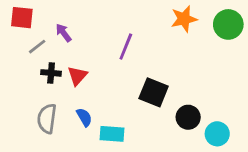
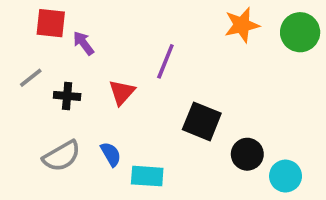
red square: (22, 18) -> (51, 23), moved
gray line: (37, 47) -> (31, 78), moved
red triangle: (77, 76) -> (122, 92), moved
gray semicircle: (47, 119) -> (62, 156), turned -128

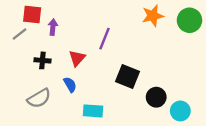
purple arrow: (83, 43) -> (53, 27), turned 42
gray line: (31, 78) -> (20, 34), moved
blue semicircle: (111, 154) -> (70, 85), moved

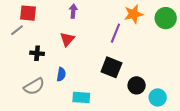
purple arrow: (53, 27) -> (73, 11), moved
purple line: (105, 39) -> (115, 33), moved
red triangle: (77, 58) -> (67, 39), moved
blue semicircle: (70, 85) -> (61, 74), turned 40

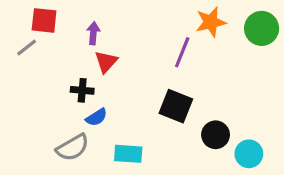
purple arrow: (73, 11) -> (93, 33), moved
black cross: (37, 53) -> (82, 90), moved
blue semicircle: (61, 74) -> (96, 117), turned 48
gray semicircle: (34, 86) -> (73, 147), moved

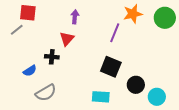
purple arrow: (93, 33) -> (75, 17), moved
blue semicircle: (96, 117) -> (30, 71), moved
cyan rectangle: (128, 154) -> (101, 97), moved

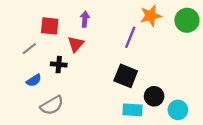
red square: (28, 13) -> (50, 26), moved
gray line: (17, 30) -> (29, 49), moved
cyan rectangle: (101, 97) -> (132, 110), moved

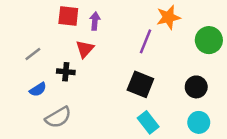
green circle: (187, 20) -> (209, 40), moved
red square: (50, 26) -> (68, 16), moved
black circle: (154, 96) -> (196, 87), moved
cyan rectangle: (132, 110) -> (148, 122), turned 48

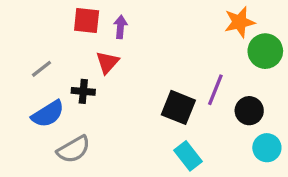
orange star: (168, 17) -> (240, 22), moved
purple line: (146, 41) -> (215, 90), moved
blue semicircle: (38, 89) -> (48, 114), size x1.5
cyan circle: (199, 122) -> (267, 148), moved

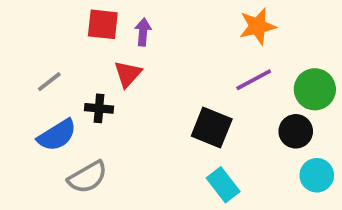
orange star: (240, 22) -> (258, 26), moved
green circle: (265, 51) -> (315, 89), moved
purple line: (215, 90) -> (254, 80), moved, turned 40

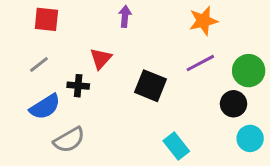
red square: (103, 24) -> (46, 19), moved
purple arrow: (143, 32) -> (125, 16), moved
black square: (212, 127) -> (151, 86), moved

